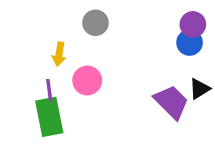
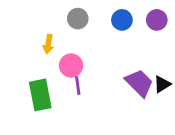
blue circle: (190, 43) -> (122, 20), moved
black triangle: (199, 89) -> (162, 84), moved
purple line: (49, 90) -> (78, 86), moved

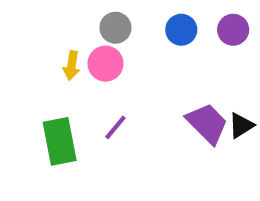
pink circle: (71, 65) -> (105, 64), moved
purple line: (78, 86) -> (115, 127), turned 48

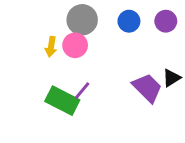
gray circle: (115, 28) -> (82, 20), size x1.4
black triangle: (241, 125) -> (171, 78), moved
green rectangle: (60, 141) -> (62, 101), moved, turned -52

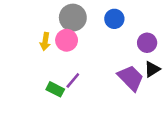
purple circle: (166, 21) -> (147, 43), moved
green rectangle: (62, 101) -> (55, 89), size x0.6

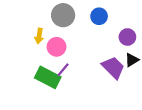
pink circle: (67, 40) -> (56, 47), moved
green rectangle: (55, 89) -> (48, 77), size x1.6

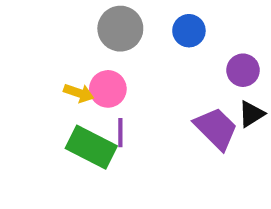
yellow arrow: (39, 36) -> (79, 93), moved, turned -80
purple line: (63, 70) -> (120, 133), turned -40

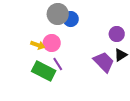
blue circle: (189, 31) -> (71, 19), moved
purple line: (120, 133) -> (58, 64), turned -32

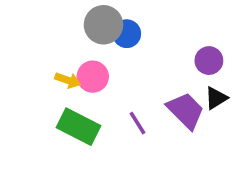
purple line: (58, 64) -> (137, 123), moved

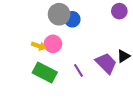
purple circle: (209, 61) -> (119, 11), moved

